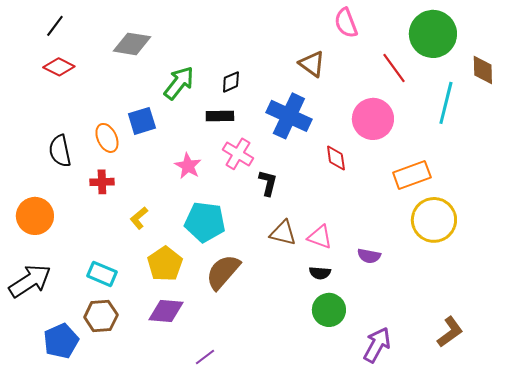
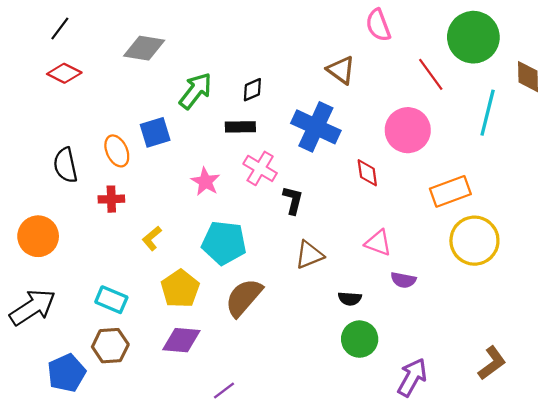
brown triangle: (283, 233) -> (309, 255), turned -36
pink triangle: (320, 237) -> (378, 243), moved

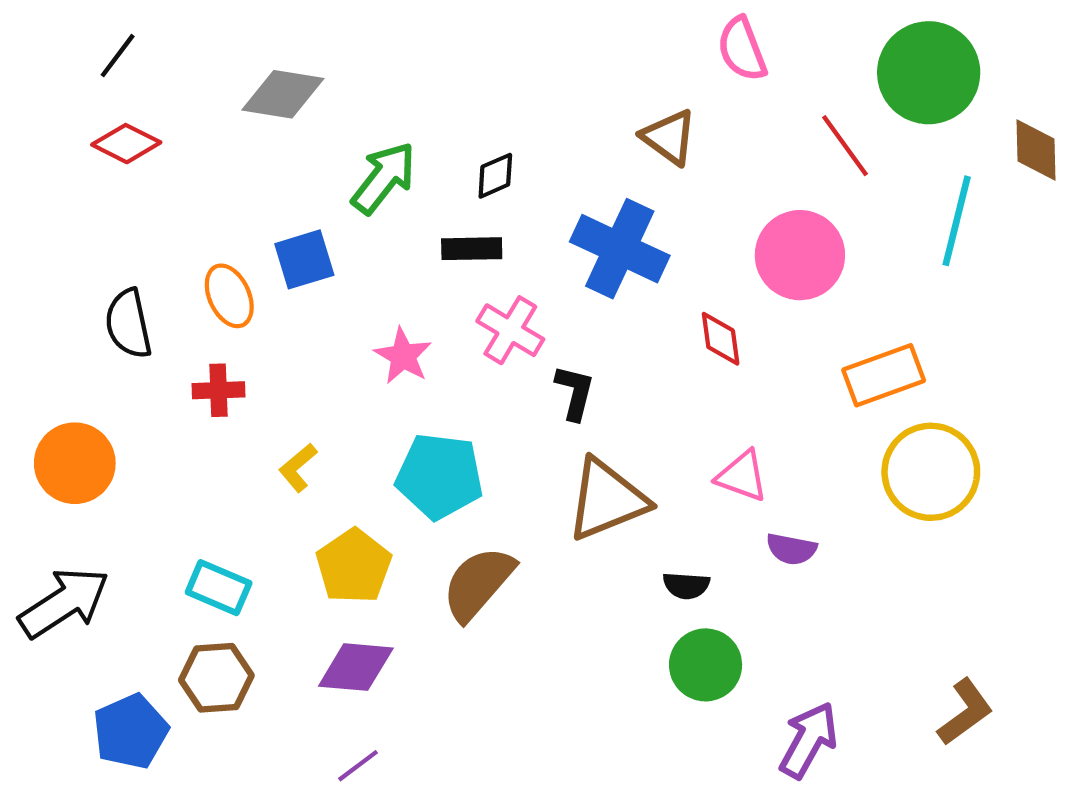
brown triangle: (309, 255) -> (607, 500), size x1.5
purple line: (224, 390) -> (358, 766), moved

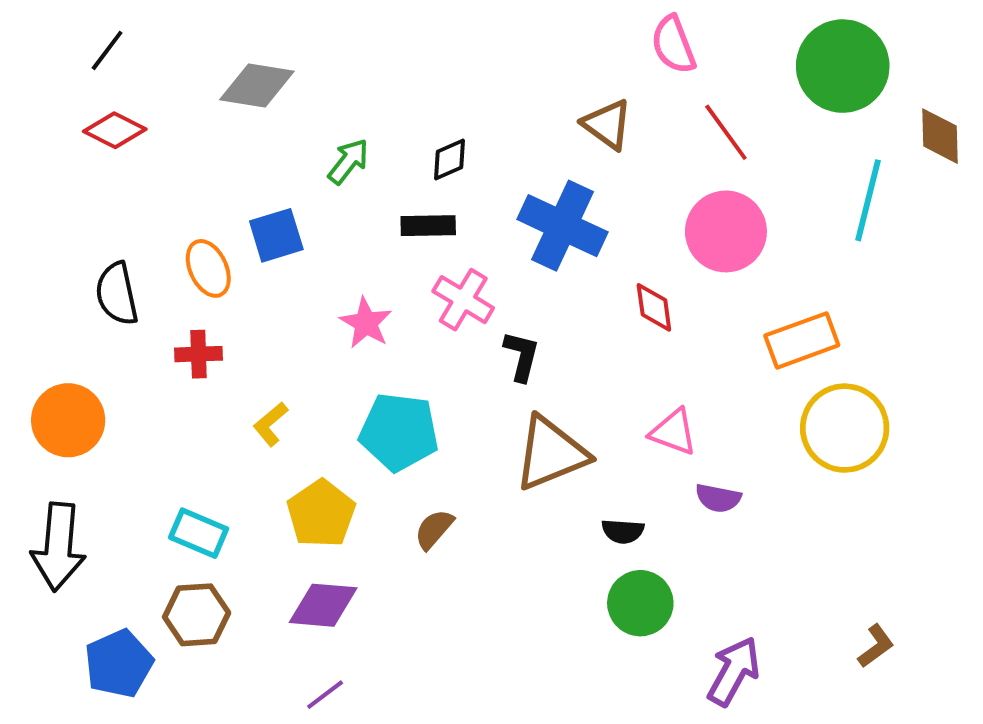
red line: (845, 146) -> (726, 132), moved
green arrow: (384, 178) -> (348, 161), size x0.7
brown semicircle: (478, 583) -> (434, 529), size x0.6
black arrow: (64, 603) -> (58, 547), turned 128
brown L-shape: (965, 712) -> (876, 646), size x0.7

